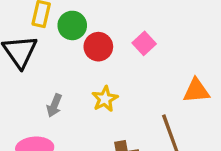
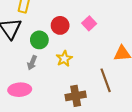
green circle: (72, 25) -> (39, 40), moved

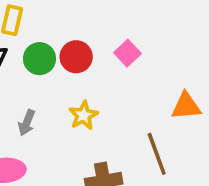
green circle: (39, 40) -> (40, 59), moved

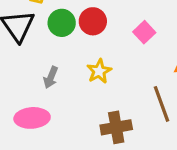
pink square: (127, 53) -> (144, 32), moved

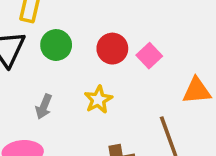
red circle: (93, 21) -> (112, 49), moved

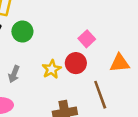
red circle: (112, 49) -> (76, 63), moved

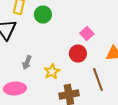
green circle: (22, 32) -> (43, 14), moved
yellow star: (52, 69) -> (52, 72), moved

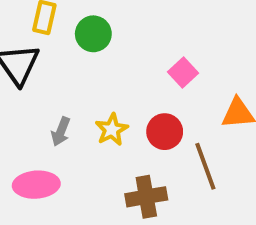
red circle: (78, 54) -> (165, 132), moved
yellow star: (52, 72) -> (112, 130), moved

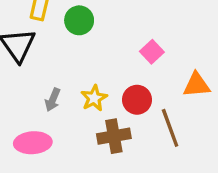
brown cross: (146, 197) -> (114, 136), moved

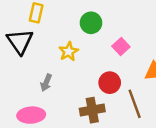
green circle: (79, 20) -> (91, 23), moved
yellow star: (94, 98) -> (69, 51), moved

